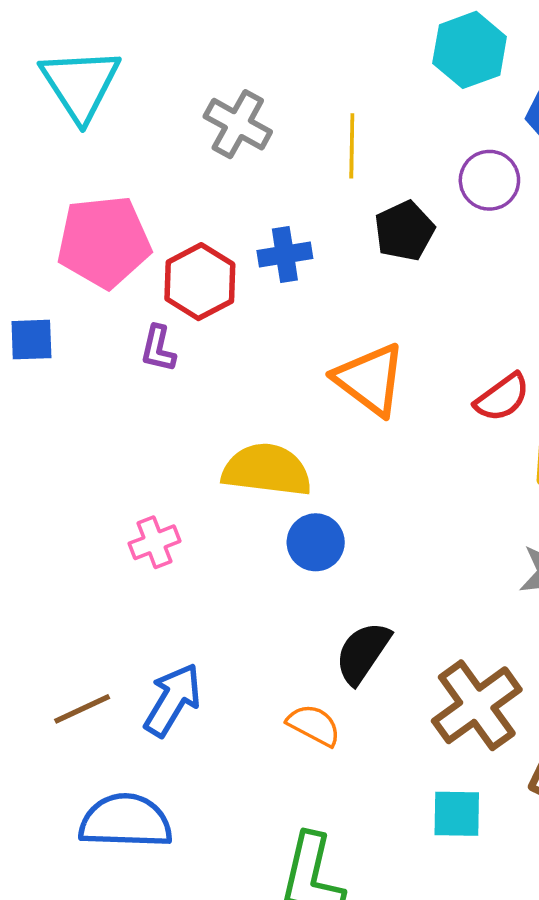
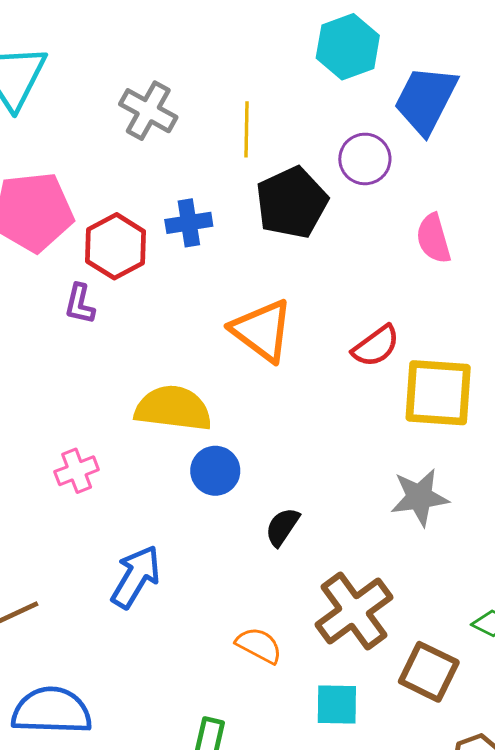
black pentagon: (404, 231) -> (292, 203), size x1.4
black semicircle: (363, 653) -> (282, 527), moved, size x0.7
blue arrow: (173, 700) -> (136, 577), moved
orange semicircle: (314, 725) -> (259, 645), moved

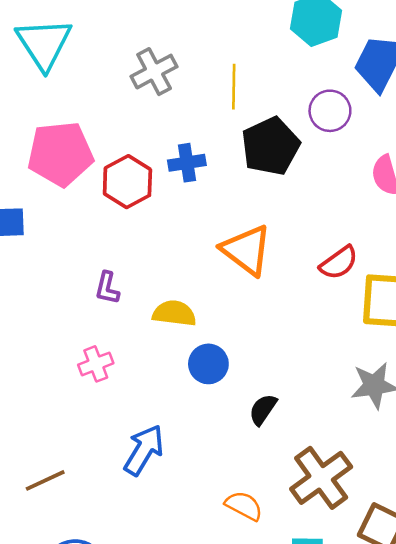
gray cross: (148, 111) -> (154, 72), turned 33
purple L-shape: (80, 304) -> (107, 288), moved
yellow semicircle: (173, 408) -> (174, 313), size x0.7

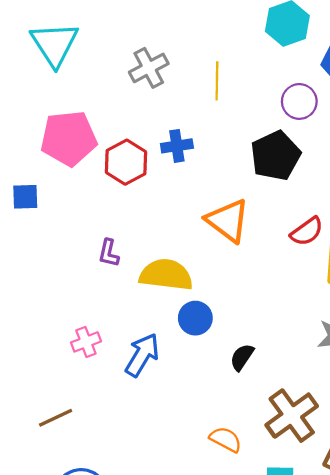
black pentagon: (270, 146) -> (275, 156), moved
yellow semicircle: (174, 313) -> (166, 275), size x1.4
pink cross: (96, 364) -> (86, 342), moved
blue arrow: (144, 450) -> (142, 355), moved

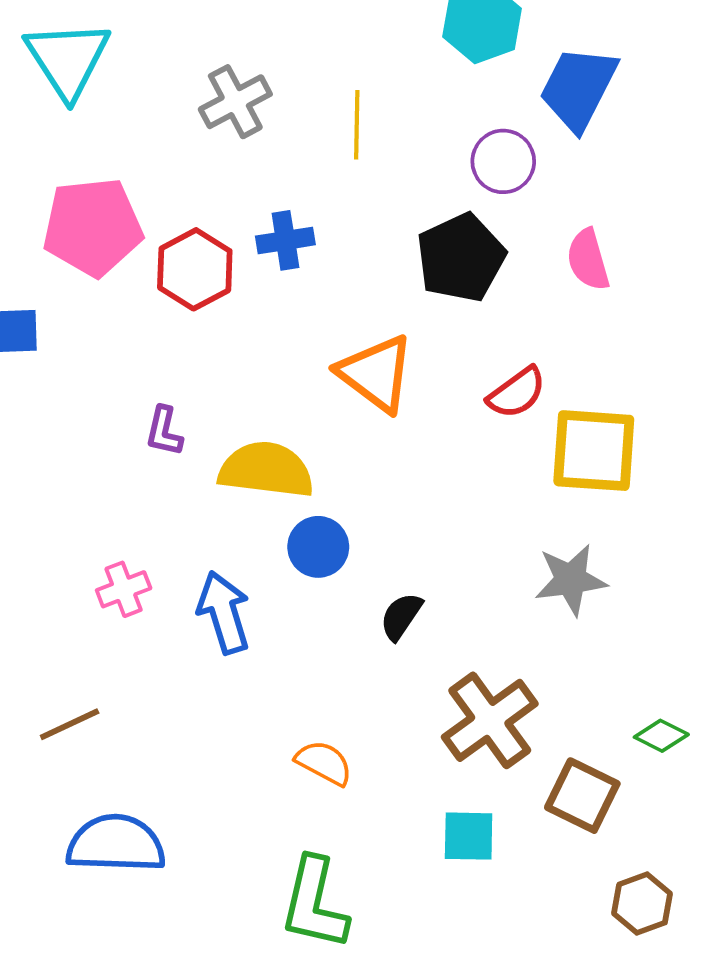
blue arrow: (142, 355) -> (224, 612), turned -48
orange semicircle: (226, 439) -> (324, 763), moved

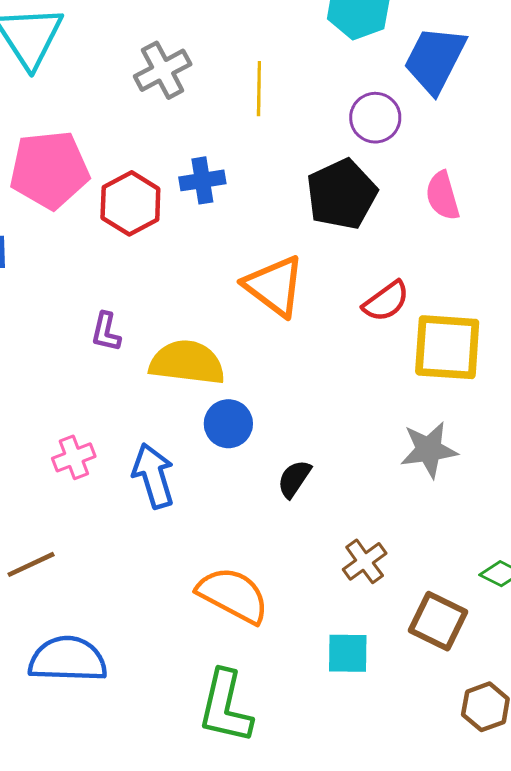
brown cross: (490, 720) -> (365, 561), size x0.6
orange semicircle: (324, 763) -> (233, 595), size x1.6

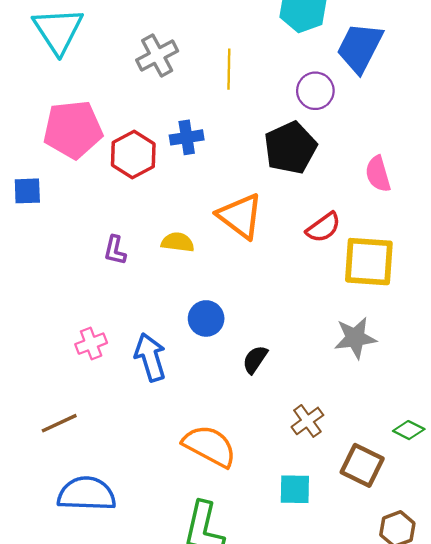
pink semicircle: (443, 196) -> (378, 174), moved
yellow semicircle: (187, 363) -> (178, 242), moved, size x0.6

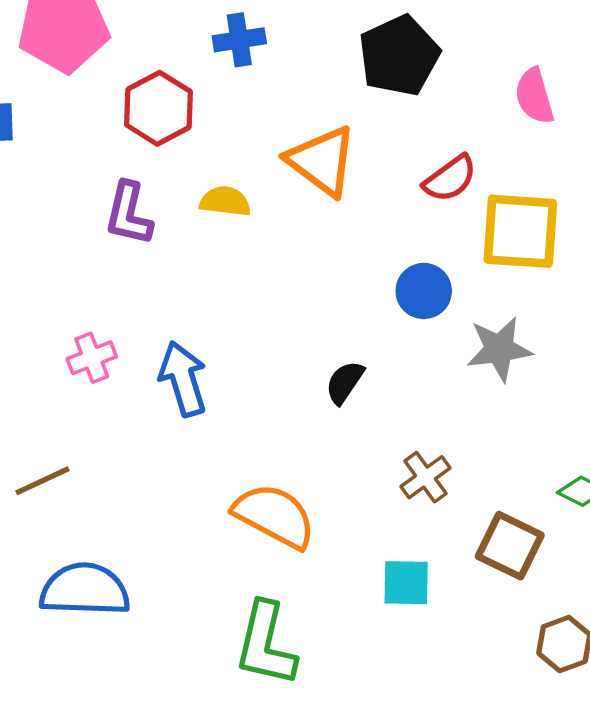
red hexagon: (133, 155) -> (158, 108), moved
purple L-shape: (115, 250) -> (129, 214), size x1.4
blue circle: (206, 318) -> (424, 291), moved

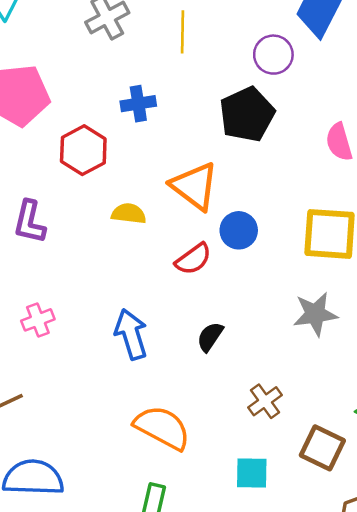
red semicircle: (450, 179) -> (193, 259), moved
purple L-shape: (129, 214) -> (30, 222), moved
blue circle: (424, 291) -> (239, 230), moved
blue arrow: (183, 379) -> (131, 334), moved

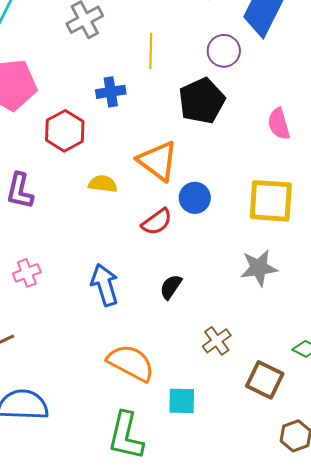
yellow line: (183, 32) -> (151, 51), moved
cyan square: (252, 473) -> (182, 401), moved

